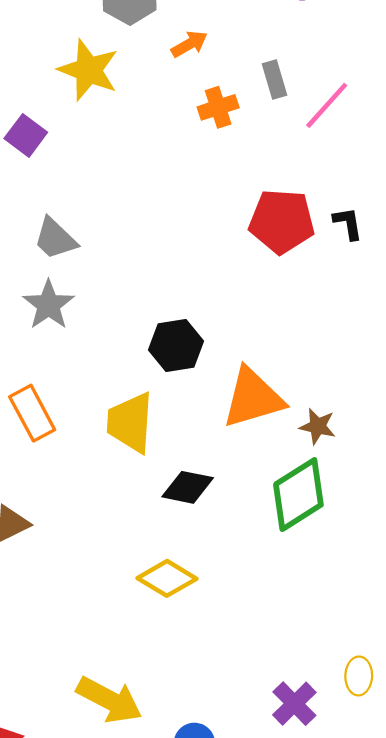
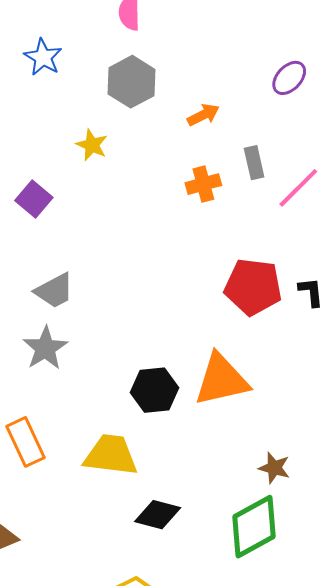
orange arrow: (189, 44) -> (203, 115), moved
yellow star: (88, 70) -> (92, 145), size x0.6
gray trapezoid: (55, 239) -> (54, 291), turned -75
orange triangle: (253, 398) -> (221, 380), moved
yellow trapezoid: (130, 423) -> (111, 455), turned 90

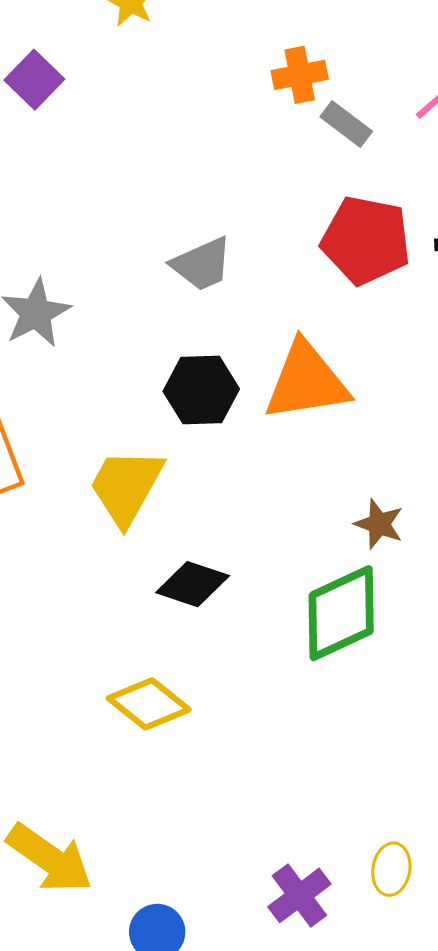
gray rectangle: (254, 163) -> (346, 124), moved, turned -44
gray trapezoid: (54, 291) -> (202, 264), moved
yellow trapezoid: (111, 455) -> (126, 486), turned -72

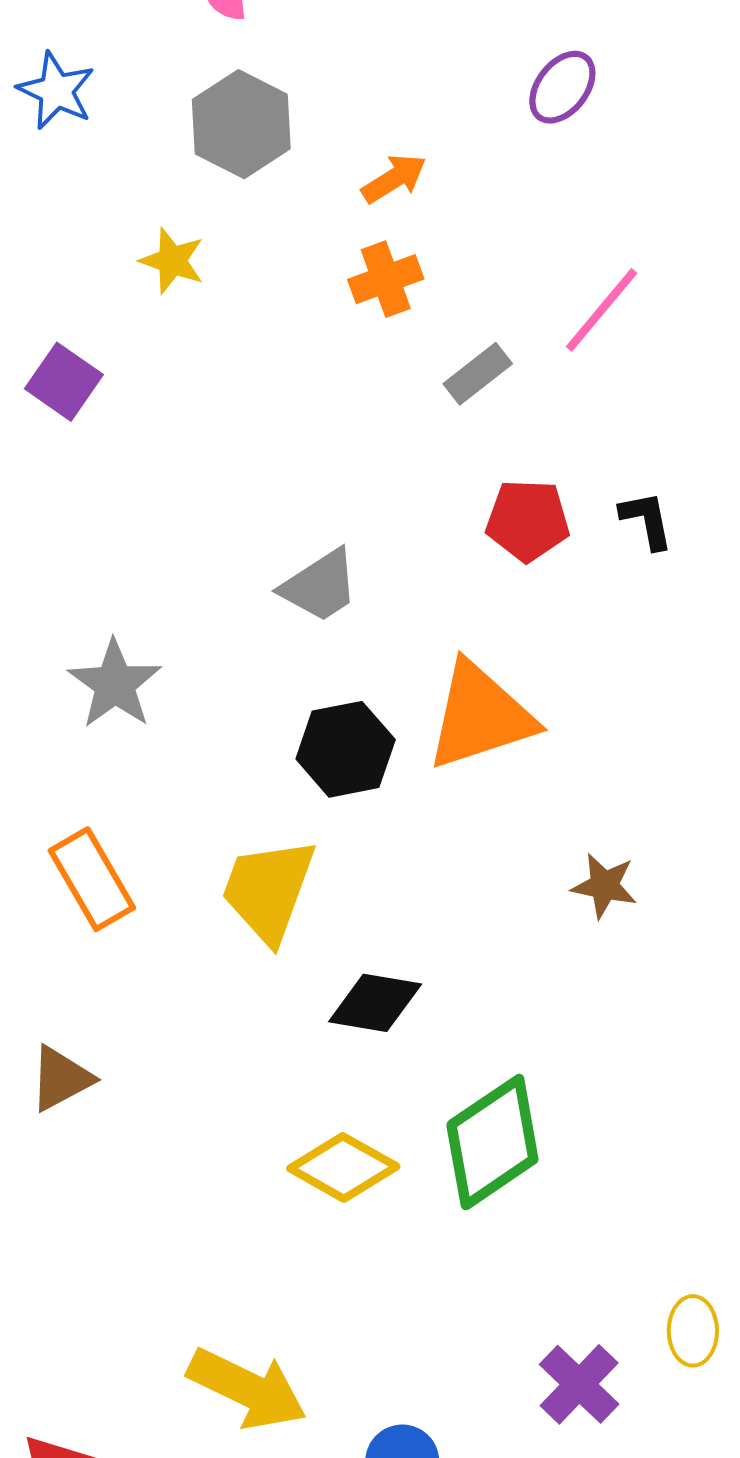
orange cross: (300, 75) -> (386, 279), moved
gray rectangle: (346, 124) -> (478, 374), turned -66
red pentagon: (366, 240) -> (528, 520), size x0.7
green diamond: (341, 613) -> (492, 1142), moved

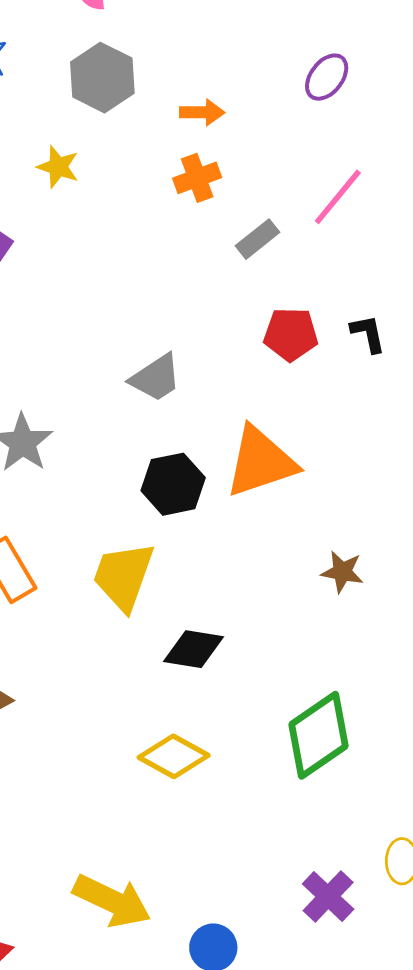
purple ellipse: (562, 87) -> (327, 77), moved
orange arrow: (394, 179) -> (202, 112), turned 33
green diamond: (492, 1142) -> (319, 735), moved

